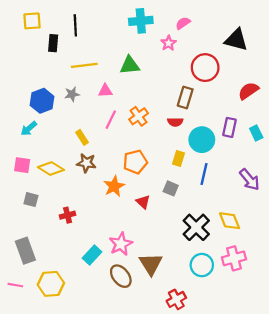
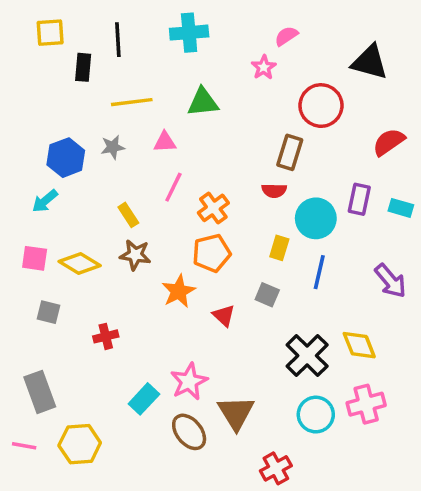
cyan cross: (141, 21) -> (189, 33), moved
orange cross: (139, 116) -> (213, 208), moved
cyan rectangle: (256, 133) -> (401, 208), turned -48

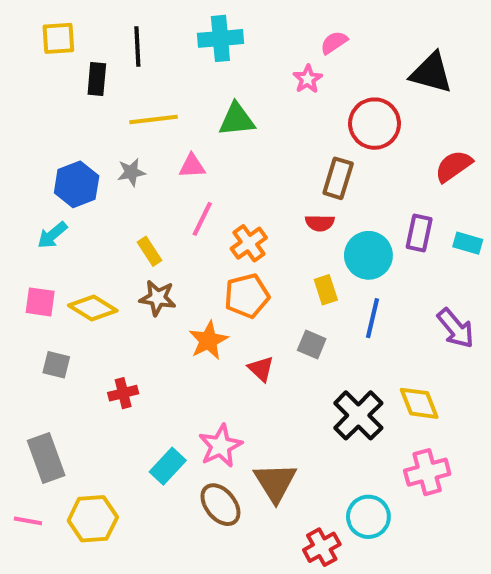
yellow rectangle: (279, 248) -> (326, 290), turned -35
cyan circle: (316, 415) -> (368, 517), moved

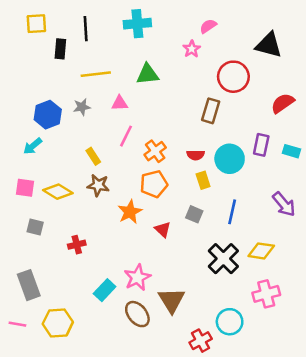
red semicircle: (320, 223) -> (195, 155), moved
blue line: (372, 318) -> (232, 212), moved
yellow diamond: (419, 403) -> (261, 251), turned -60

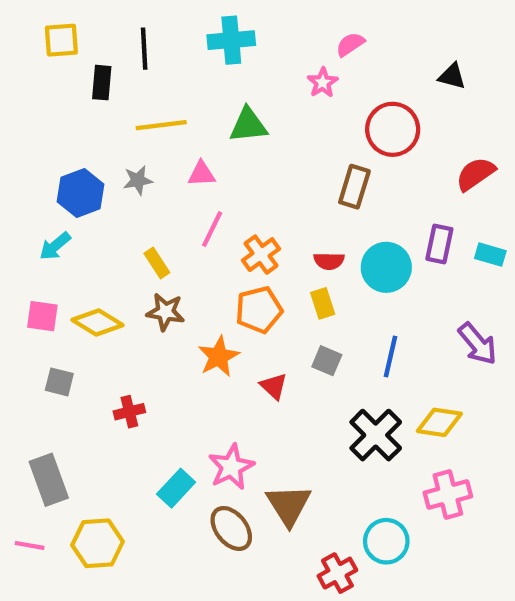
black triangle: (269, 45) -> (452, 76), size x0.6
yellow rectangle: (203, 180) -> (323, 303), moved

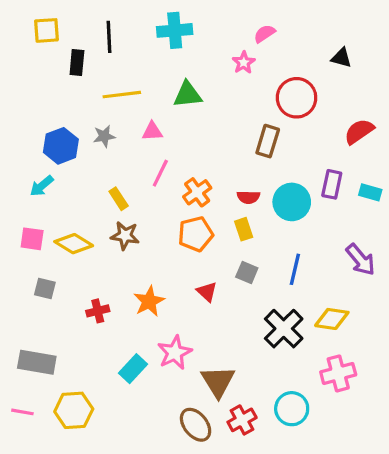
orange star: (219, 356) -> (149, 301), moved
gray rectangle: (49, 480) -> (37, 362), turned -60
brown ellipse: (231, 528) -> (196, 425), moved
red cross: (337, 573) -> (242, 420), moved

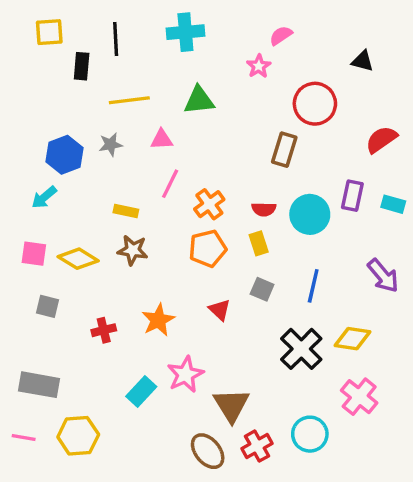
yellow rectangle: (119, 199) -> (126, 211), turned -45
pink cross: (338, 373) -> (359, 397), turned -36

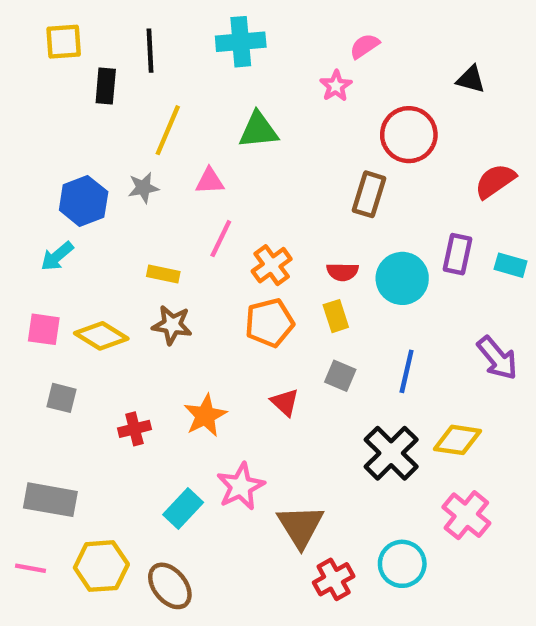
yellow line: (129, 100) -> (168, 130), turned -60
brown ellipse: (208, 451) -> (170, 586), moved

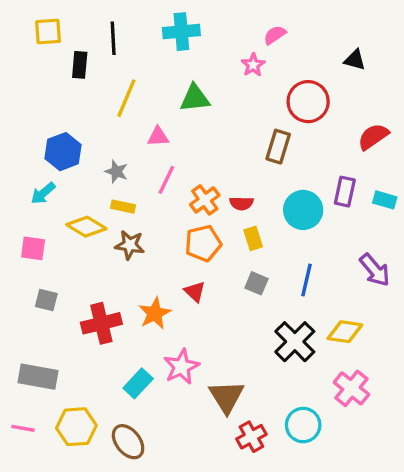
gray star: (143, 188) -> (116, 172), moved, turned 30
red semicircle: (342, 272) -> (241, 203), moved
yellow diamond: (101, 336) -> (86, 227), moved
red triangle: (285, 402) -> (195, 292), moved
red cross: (134, 429) -> (101, 323), size x1.6

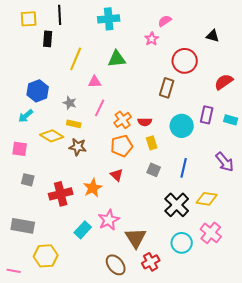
black line: (113, 38) -> (60, 15), moved
cyan circle: (303, 425) -> (182, 243), moved
pink line: (23, 428) -> (14, 271), moved
brown ellipse: (128, 442) -> (116, 265), moved

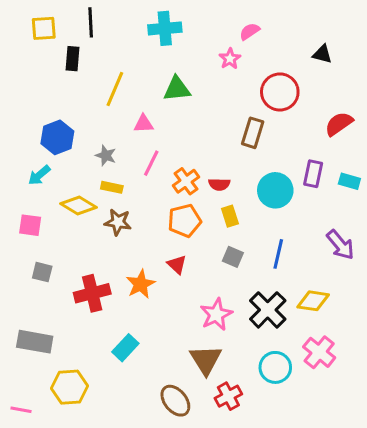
pink star: (109, 220) -> (216, 314), moved

